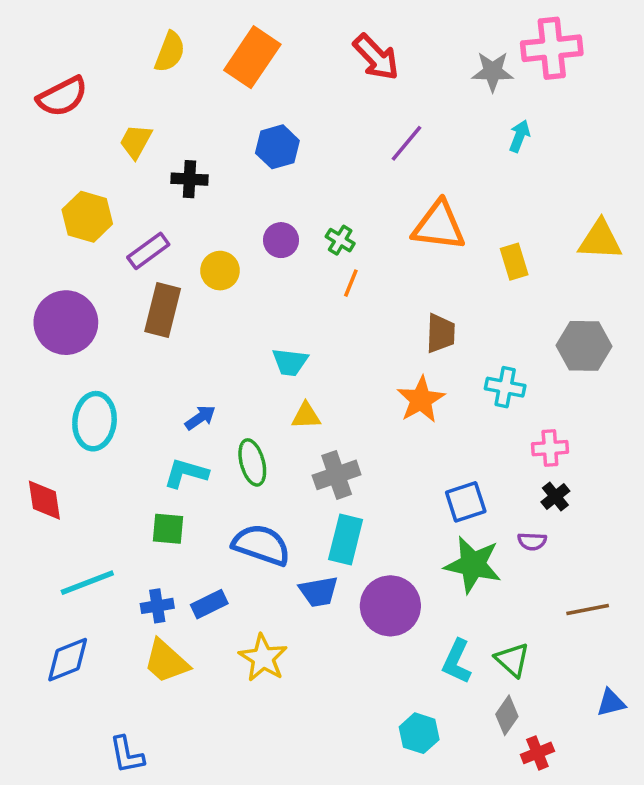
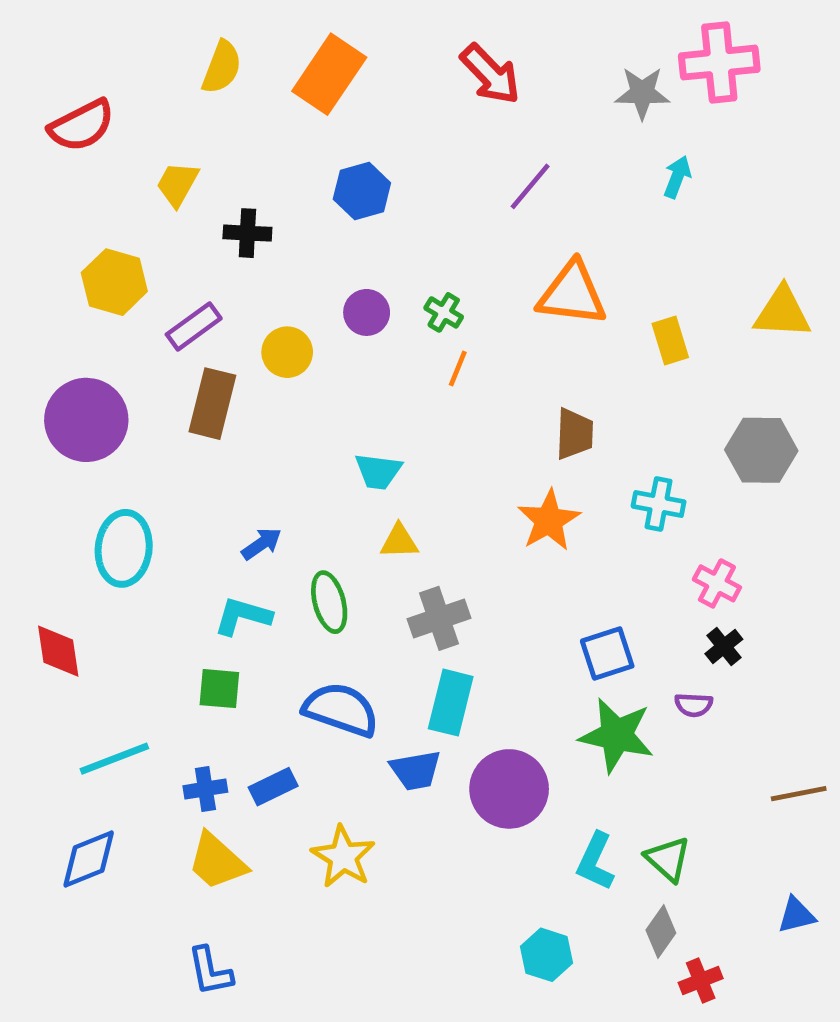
pink cross: (550, 448) -> (717, 583), turned 32
brown line: (588, 609) -> (799, 794), moved
blue L-shape: (127, 755) -> (210, 971), moved

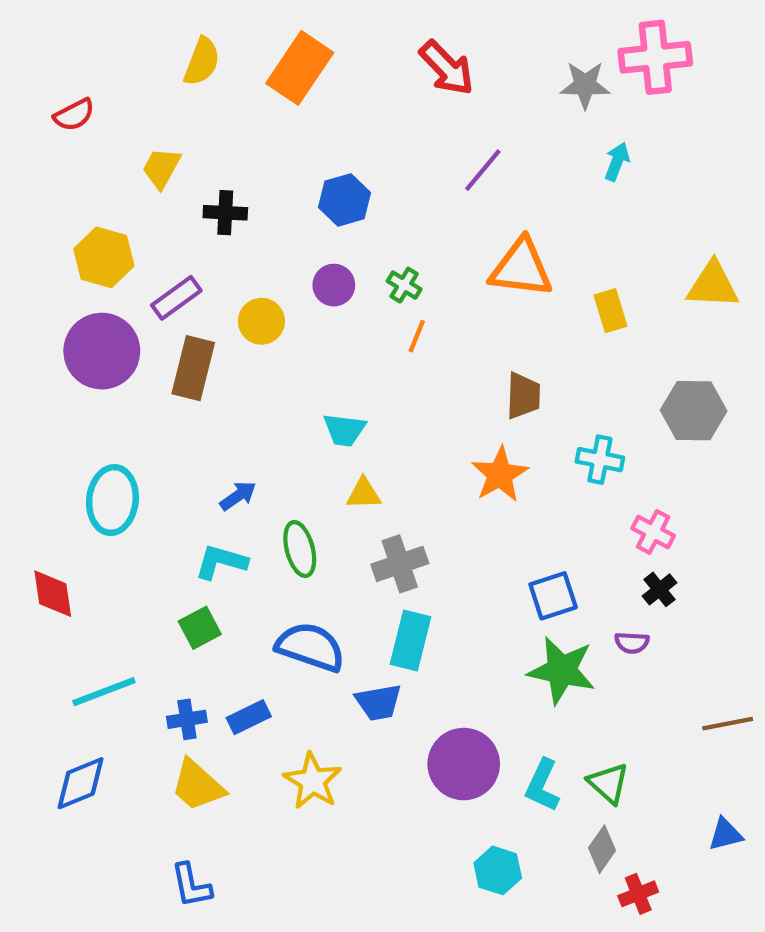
red semicircle: (82, 126) -> (74, 115), size x0.7
blue hexagon: (362, 191) -> (344, 200), moved
purple circle: (86, 420) -> (102, 351), moved
green square: (219, 689) -> (200, 628), turned -33
purple circle: (509, 789) -> (464, 764), moved

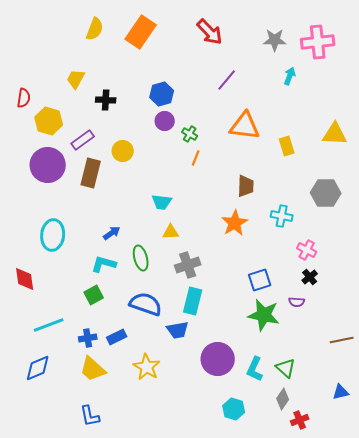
pink cross: (655, 57) -> (318, 42), moved
red semicircle: (74, 115) -> (24, 98), moved, turned -54
purple circle: (334, 285) -> (165, 121), moved

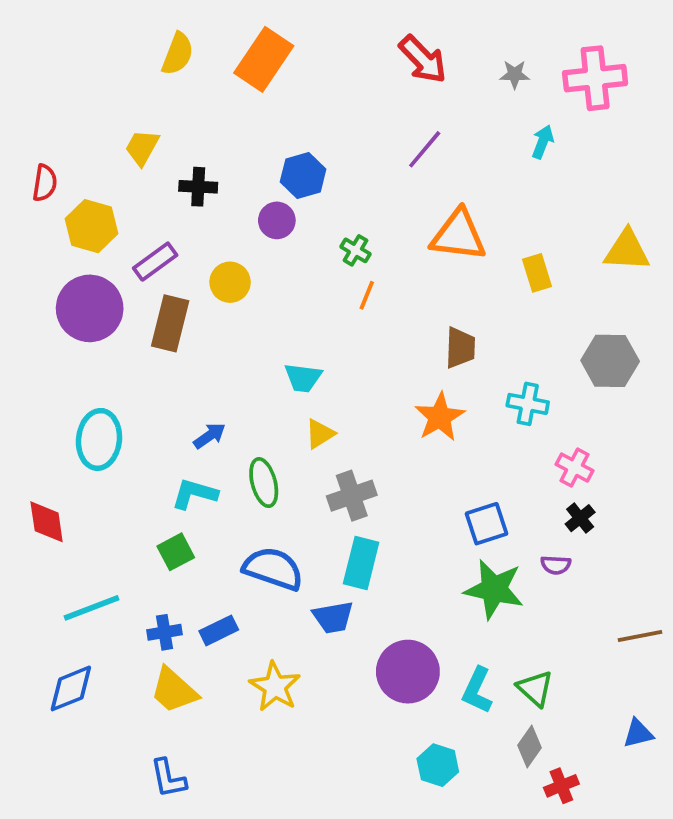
red arrow: (210, 32) -> (423, 59), moved
gray star: (275, 40) -> (515, 74), size x0.7
purple circle: (165, 121) -> (277, 220), moved
yellow triangle: (171, 232) -> (320, 434), turned -30

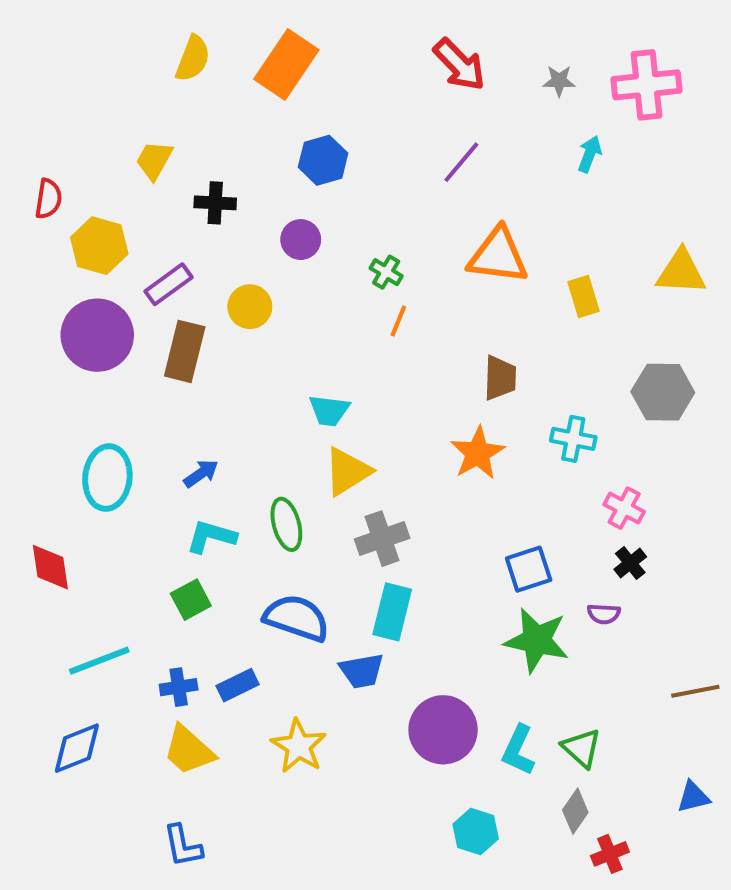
blue hexagon: (303, 175) -> (323, 160), moved
yellow triangle: (320, 434) -> (347, 471), size x1.5
blue arrow: (209, 436) -> (201, 473), moved

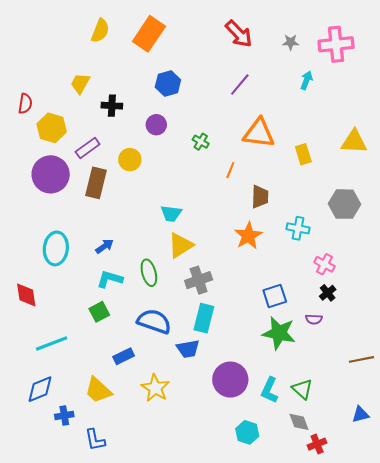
orange line: (398, 321) -> (230, 170), moved
blue cross: (179, 687) -> (64, 415), moved
gray diamond: (575, 811) -> (299, 422), turned -55

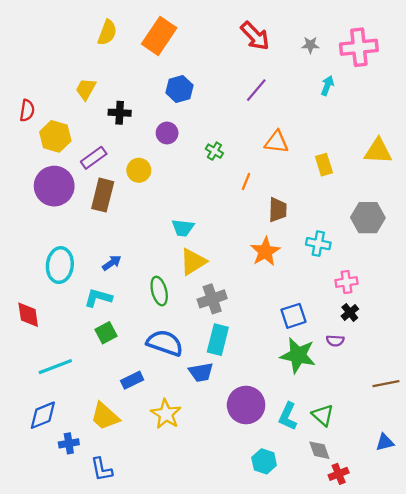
orange triangle: (259, 133) -> (277, 142), size x0.7
pink cross: (324, 264) -> (346, 282), turned -36
cyan L-shape: (110, 279) -> (98, 298), moved

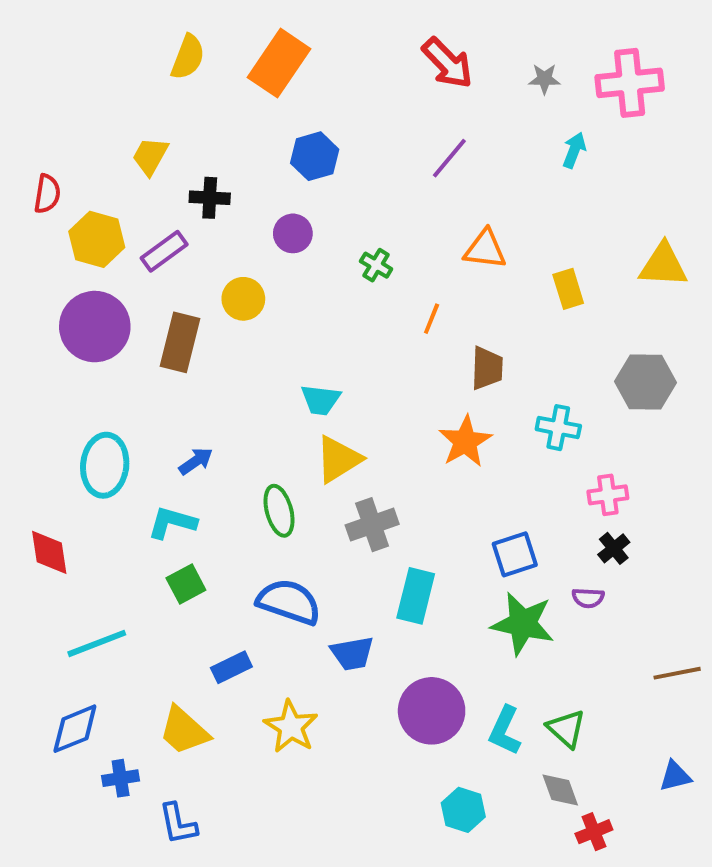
purple rectangle: (94, 158) -> (164, 251), moved
cyan rectangle: (218, 340) -> (416, 596), moved

